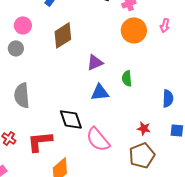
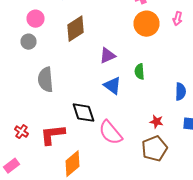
blue triangle: (100, 92) -> (112, 86), turned 42
gray semicircle: (22, 95) -> (46, 80), moved

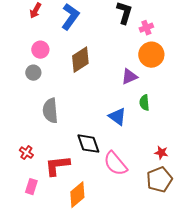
purple triangle: (108, 56) -> (129, 77), moved
red cross: (22, 132) -> (26, 153), moved
pink rectangle: (12, 166) -> (31, 187), moved, turned -35

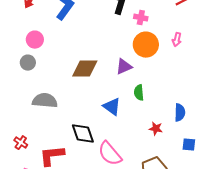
pink cross: (146, 28) -> (141, 18), turned 32
brown diamond: (80, 60) -> (85, 69), moved, turned 32
gray semicircle: (50, 111) -> (45, 101), turned 100
red star: (161, 153) -> (156, 129), moved

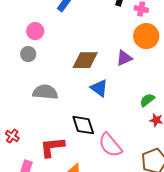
green semicircle: (139, 93) -> (147, 100), moved, turned 56
blue triangle: (112, 107) -> (99, 88), moved
red cross: (21, 143) -> (12, 136), moved

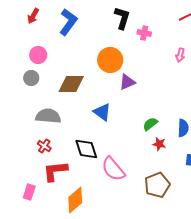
orange circle: (146, 36) -> (110, 60), moved
brown diamond: (85, 60) -> (71, 84), moved
red cross: (12, 136) -> (44, 146), moved

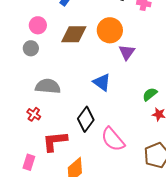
purple triangle: (127, 82) -> (127, 52), turned -30
brown diamond: (71, 84) -> (74, 34), moved
red cross: (44, 146) -> (34, 114), moved
black diamond: (86, 149) -> (86, 119), turned 55

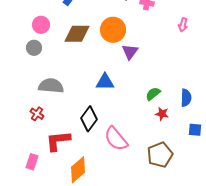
blue triangle: (102, 82) -> (105, 82), turned -36

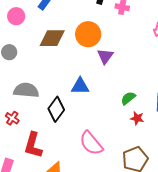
pink circle: (41, 25) -> (16, 16), moved
black diamond: (89, 119) -> (56, 109), moved
red L-shape: (58, 141) -> (33, 145), turned -68

